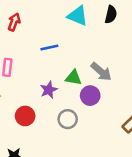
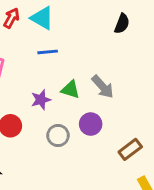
cyan triangle: (78, 16) -> (42, 18), moved
purple circle: (90, 96) -> (91, 124), moved

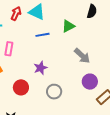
green triangle: (71, 89) -> (68, 26), moved, turned -40
purple circle: (91, 124) -> (90, 82), moved

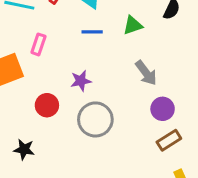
purple circle: (90, 82) -> (163, 109), moved
gray circle: (54, 92) -> (95, 119), size x1.5

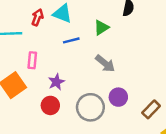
gray arrow: (146, 73) -> (105, 63), moved
purple star: (81, 81) -> (56, 82), moved
purple circle: (163, 109) -> (118, 97), moved

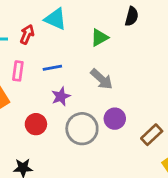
red arrow: (37, 17) -> (27, 34), moved
blue line: (71, 40) -> (52, 68), moved
purple star: (56, 82) -> (61, 96), moved

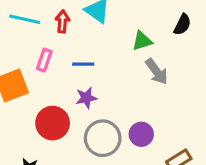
red arrow: (27, 34) -> (62, 21), turned -30
gray arrow: (102, 79) -> (157, 72), moved
red circle: (36, 124) -> (53, 123), size x1.4

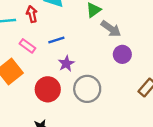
pink rectangle: (44, 60) -> (27, 46), turned -56
purple circle: (141, 134) -> (122, 54), moved

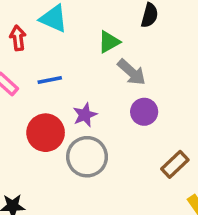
purple star: (66, 64) -> (85, 115), moved
red circle: (48, 89) -> (46, 133), moved

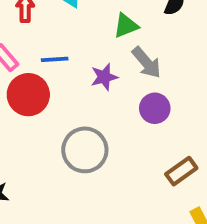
purple star: (85, 115) -> (104, 77), moved
red circle: (46, 133) -> (28, 95), moved

